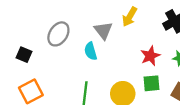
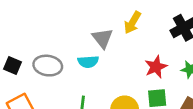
gray ellipse: (58, 34) -> (48, 66), moved, turned 65
cyan semicircle: (91, 51) -> (88, 62), turned -78

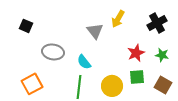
cyan semicircle: (88, 62) -> (84, 62), moved, turned 56
black square: (13, 66) -> (26, 26), moved

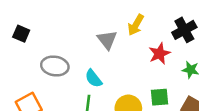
red star: (136, 53) -> (159, 54), moved

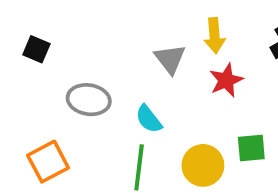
yellow arrow: (136, 25) -> (215, 36), turned -35
red star: (159, 54) -> (226, 80), moved

